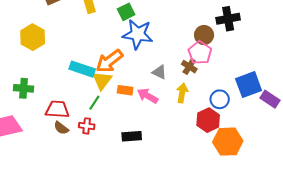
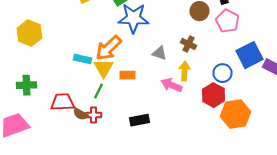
pink pentagon: (200, 53) -> (228, 21), moved
cyan rectangle: (82, 69) -> (82, 59), size x0.7
pink arrow: (148, 96) -> (172, 85), moved
brown semicircle: (61, 128) -> (80, 114), moved

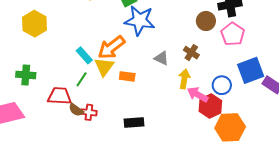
cyan rectangle: (82, 59) -> (84, 55), turned 30
pink arrow: (172, 85) -> (198, 95), moved
green line: (98, 91) -> (82, 79), moved

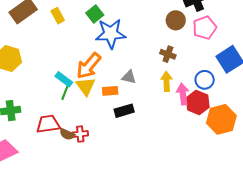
pink pentagon: (233, 34) -> (205, 28), turned 30
gray triangle: (161, 58) -> (129, 77), moved
green line: (82, 79) -> (65, 92), moved
pink arrow: (198, 95) -> (183, 94), turned 65
black rectangle: (134, 122) -> (124, 111), moved

